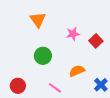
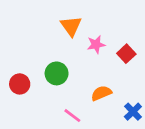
orange triangle: (38, 20) -> (71, 26), moved
red circle: (18, 86) -> (20, 84), moved

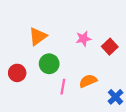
orange triangle: (71, 26) -> (38, 36), moved, turned 30
pink line: (72, 116) -> (63, 87), moved, turned 63

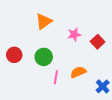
orange triangle: (38, 36) -> (44, 21), moved
red circle: (17, 73) -> (14, 55), moved

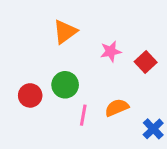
red circle: (14, 55) -> (30, 95), moved

